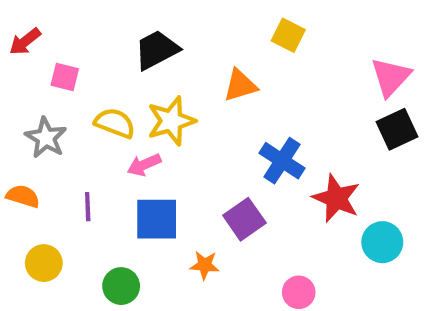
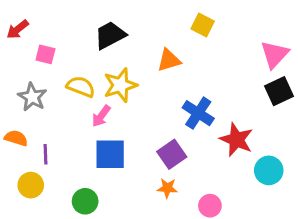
pink arrow: (144, 165) -> (101, 116), turned -30
purple line: (88, 207) -> (45, 154), moved
orange star: (205, 265) -> (167, 188), moved

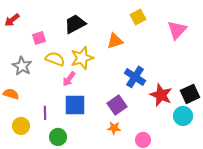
yellow square: (203, 25) -> (138, 17), turned 35
pink square: (45, 54) -> (39, 38), moved, turned -32
pink triangle: (275, 54) -> (177, 30), moved
black square: (279, 91) -> (190, 94), moved
purple line: (45, 154) -> (45, 113), moved

